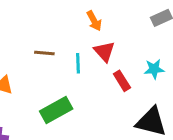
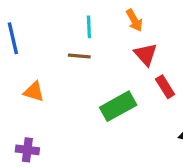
cyan line: (78, 63) -> (89, 27), moved
green rectangle: (56, 110) -> (118, 106), moved

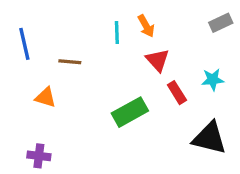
cyan line: (89, 27) -> (117, 32), moved
brown line: (79, 56) -> (70, 62), moved

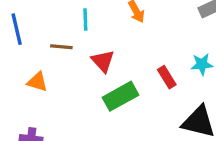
cyan line: (117, 32) -> (85, 20), moved
red triangle: (157, 60) -> (103, 61), moved

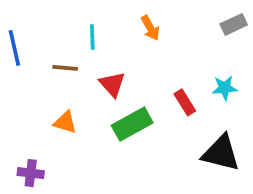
orange triangle: (37, 82) -> (65, 122), moved

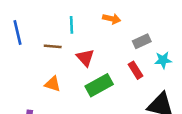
gray rectangle: (234, 24) -> (142, 41), moved
orange arrow: (150, 28) -> (112, 19), turned -48

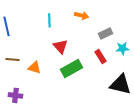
brown line: (53, 46) -> (12, 59), moved

